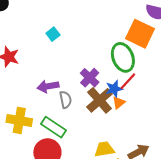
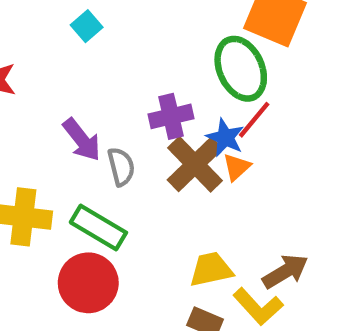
purple cross: (90, 78) -> (171, 116), turned 36
purple arrow: (48, 86) -> (82, 140), turned -115
blue star: (114, 89) -> (225, 138), turned -30

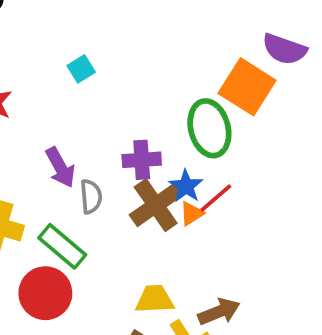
red line: (254, 120) -> (216, 198), moved

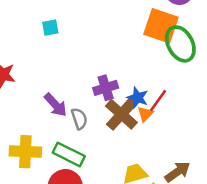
cyan square: (81, 69) -> (50, 28), moved, turned 35
green ellipse: (209, 128) -> (180, 44), moved

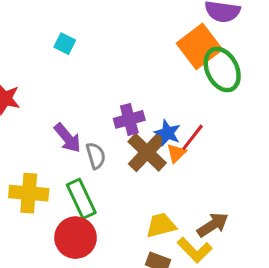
orange square: (161, 26) -> (199, 46), turned 32
cyan square: (50, 28) -> (65, 44), turned 35
green rectangle: (69, 154) -> (81, 199), turned 36

